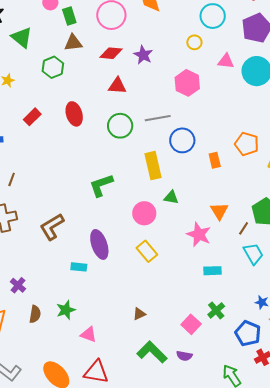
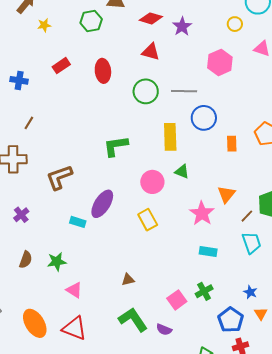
purple ellipse: (99, 244) -> (102, 204), turned 40
purple cross: (18, 285) -> (21, 215), moved

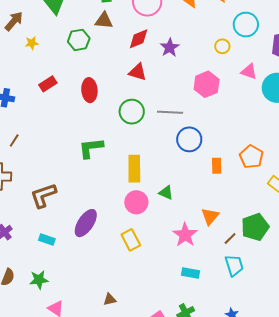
red diamond: (151, 18) -> (139, 39), turned -40
yellow rectangle: (170, 137) -> (134, 169), moved
green L-shape: (116, 146) -> (91, 148), moved
cyan rectangle: (78, 222) -> (47, 239), moved

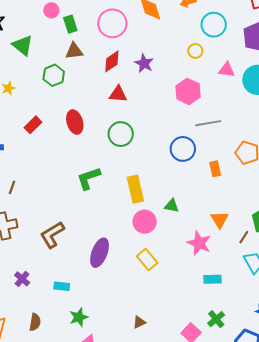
gray line: (170, 112) -> (208, 123), moved
cyan rectangle: (47, 239) -> (62, 286), moved
green star: (39, 280) -> (79, 317), moved

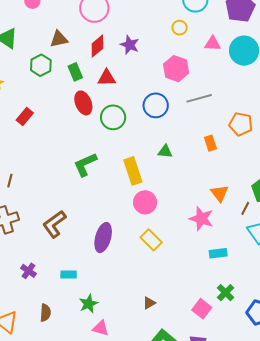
green rectangle: (70, 24) -> (75, 72), moved
red ellipse: (75, 122) -> (83, 103), moved
blue circle: (183, 149) -> (156, 105), moved
green triangle: (172, 206) -> (165, 151), moved

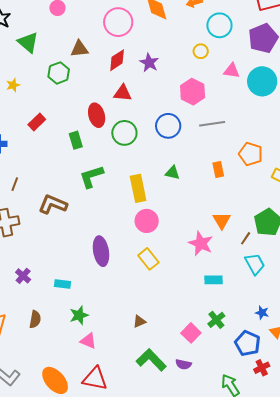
green rectangle: (75, 72) -> (76, 140), moved
brown L-shape: (54, 224) -> (53, 204), moved, turned 52
purple ellipse: (103, 238) -> (101, 251), turned -32

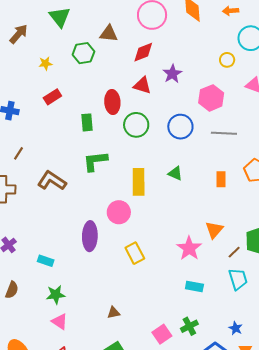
purple star: (149, 63) -> (172, 74), moved
yellow star: (13, 85) -> (45, 63), moved
pink circle: (147, 221) -> (119, 212), moved

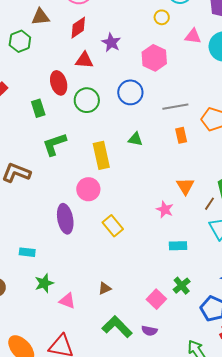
gray line: (224, 133) -> (175, 107), moved
pink star: (189, 248) -> (165, 209), size x0.7
pink triangle: (60, 322) -> (67, 301), moved

